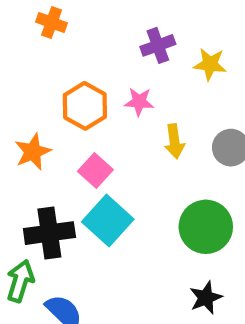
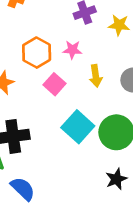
pink square: (95, 171) -> (54, 84), moved
cyan square: (108, 221) -> (78, 127), moved

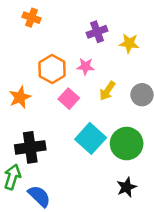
yellow arrow: (96, 76) -> (107, 91), turned 42

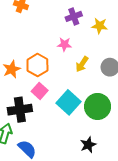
orange hexagon: (52, 69) -> (37, 65), moved
pink square: (69, 99) -> (40, 91), moved
black star: (127, 187) -> (88, 145), moved

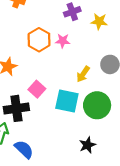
yellow arrow: (82, 64) -> (83, 74), moved
orange hexagon: (37, 65) -> (39, 40), moved
cyan square: (69, 102) -> (67, 101), turned -30

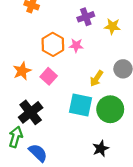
pink square: (37, 89) -> (49, 76), moved
black cross: (16, 108) -> (31, 112), turned -30

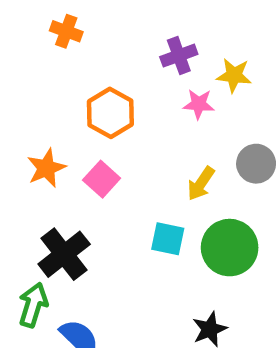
pink star: (76, 45) -> (199, 104), moved
cyan square: (80, 105) -> (168, 239), size x0.7

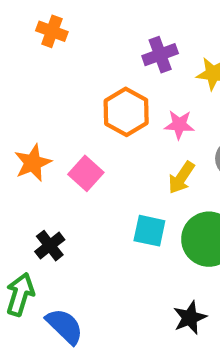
pink star: (199, 104) -> (179, 125), moved
orange hexagon: (110, 113) -> (126, 112), moved
black cross: (64, 254) -> (50, 246), size x0.6

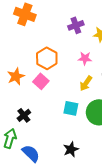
orange cross: (52, 31) -> (25, 14), size x1.5
orange hexagon: (126, 112) -> (47, 58), moved
black star: (190, 318) -> (71, 149), moved

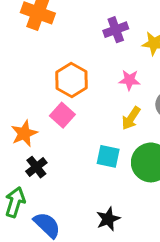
orange star: (16, 76) -> (24, 133), moved

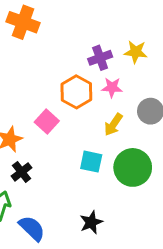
purple cross: (116, 30) -> (100, 58), moved
orange hexagon: (71, 80) -> (76, 92), moved

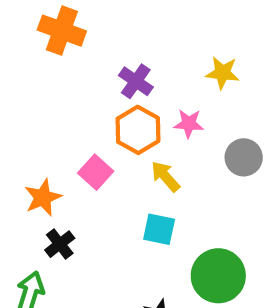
purple cross: (100, 58) -> (136, 81), moved, turned -35
yellow arrow: (113, 124) -> (165, 176), moved, turned 105
green circle: (133, 167) -> (218, 276), moved

